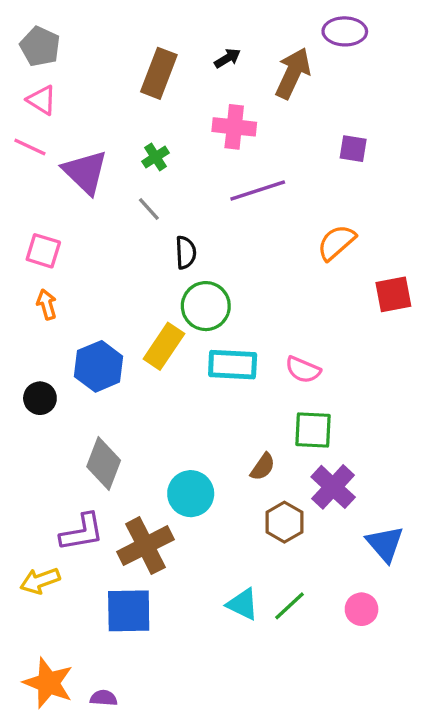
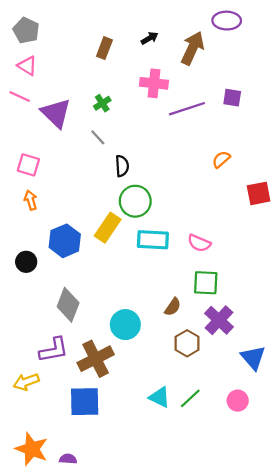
brown rectangle: (159, 73) -> (104, 48), size x0.7
purple line: (258, 191) -> (187, 109), moved
orange semicircle: (336, 242) -> (221, 159), size x0.7

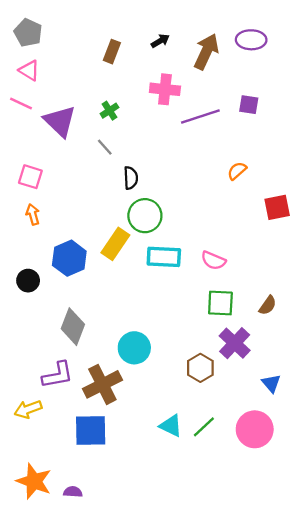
purple ellipse: (227, 21) -> (251, 40), moved
brown semicircle: (173, 307) -> (268, 305), moved
blue triangle: (253, 358) -> (271, 383), size x0.7
pink circle: (238, 401) -> (255, 429), size x1.6

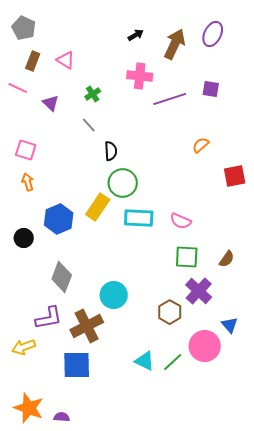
purple ellipse: (251, 40) -> (213, 34), turned -65
brown rectangle: (112, 52) -> (33, 61), moved
pink triangle: (29, 70) -> (66, 60), moved
purple triangle: (60, 121) -> (51, 103), size x0.6
pink circle: (255, 429) -> (205, 346), moved

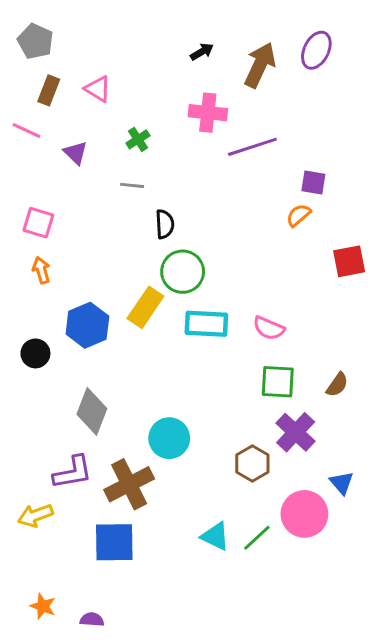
purple square: (211, 89) -> (313, 183), moved
gray line: (89, 125) -> (132, 185), turned -42
orange star: (29, 408) -> (43, 606), size x0.6

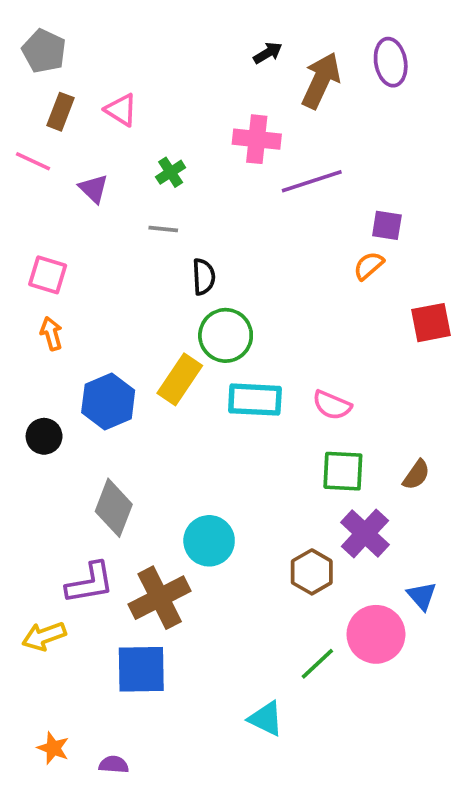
purple ellipse: (316, 50) -> (391, 62), turned -36
black arrow: (202, 52) -> (268, 53), moved
cyan triangle: (215, 536) -> (266, 719), moved

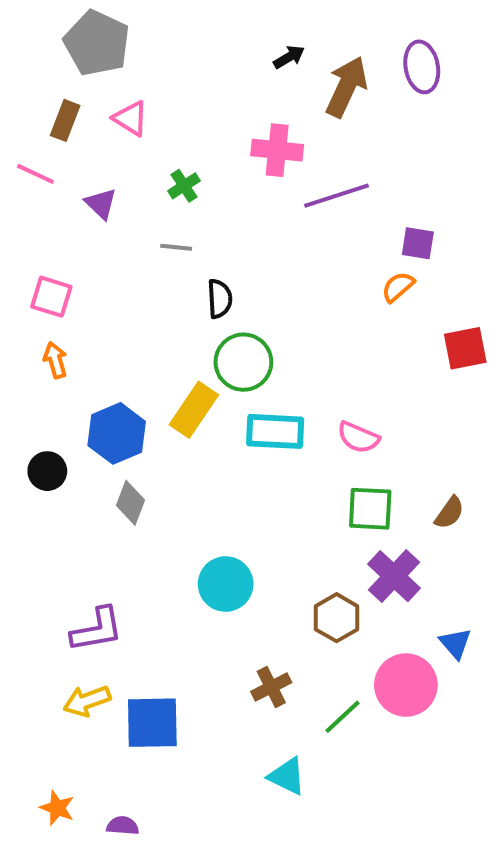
gray pentagon: (44, 51) -> (97, 43), moved, size x1.4
gray diamond: (114, 508) -> (131, 503), moved, size x0.7
brown cross: (160, 598) -> (271, 687), moved, size x0.6
yellow arrow: (44, 636) -> (87, 701), moved

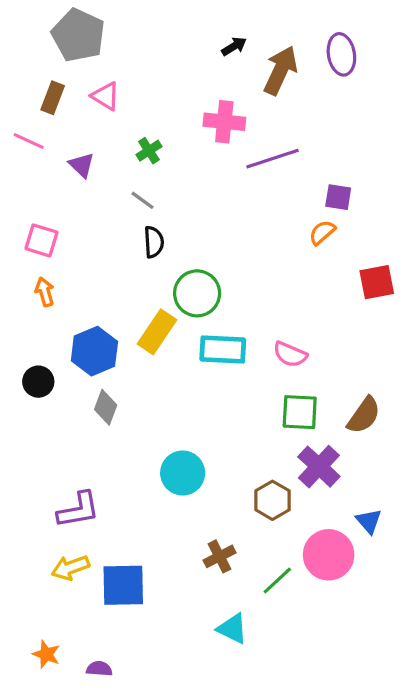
gray line: (176, 247) -> (143, 200), turned 30
black semicircle: (220, 299) -> (154, 242), moved
brown semicircle: (449, 513) -> (364, 415), size x1.4

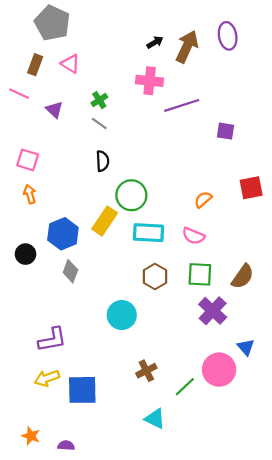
black arrow: (234, 46) -> (155, 42), moved
gray line: (143, 200) -> (99, 124), moved
orange semicircle: (322, 232) -> (203, 200), moved
brown hexagon: (272, 500) -> (155, 277), moved

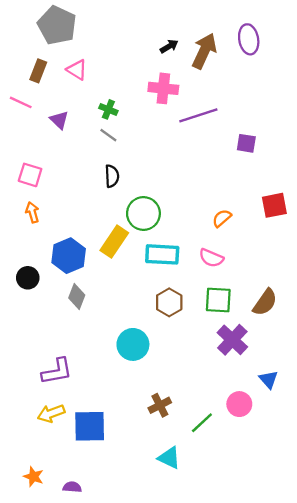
green cross: (99, 100) -> (108, 109), turned -35
pink circle: (219, 370) -> (239, 404), size x0.7

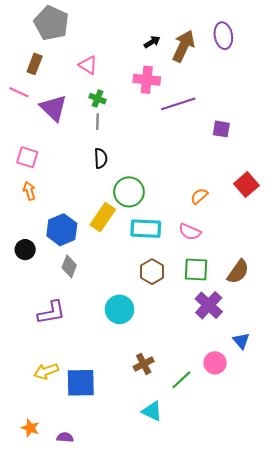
pink triangle: (77, 70) -> (88, 65), moved
purple triangle: (59, 120) -> (53, 108), size x1.6
gray line: (108, 135) -> (98, 122), turned 56
red square: (274, 205) -> (246, 185), turned -30
purple L-shape: (57, 371) -> (51, 313), moved

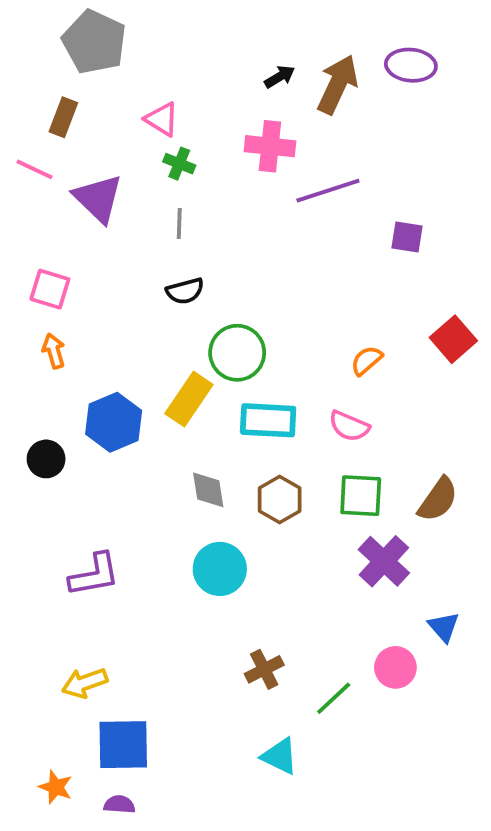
purple ellipse: (223, 36) -> (411, 65), turned -75
green cross: (98, 99) -> (179, 164), moved
black semicircle: (101, 158) -> (185, 291), turned 78
gray diamond: (69, 266) -> (208, 490), moved, turned -30
blue square: (81, 383) -> (123, 745), moved

